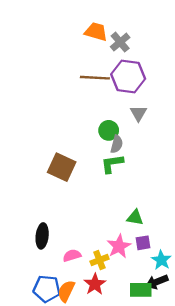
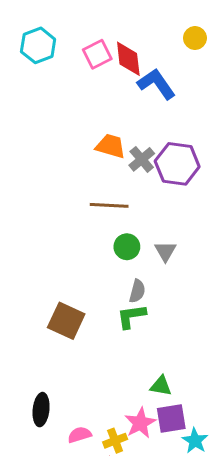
purple hexagon: (128, 76) -> (177, 164), moved
green circle: (109, 130) -> (127, 247), moved
purple square: (143, 243) -> (171, 418), size x1.5

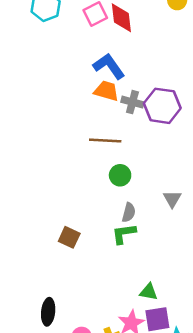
blue L-shape: (156, 84) -> (109, 66), moved
gray cross: (142, 159) -> (132, 102), turned -35
gray triangle: (165, 251) -> (172, 199), moved
brown square: (66, 321) -> (69, 237), size x0.7

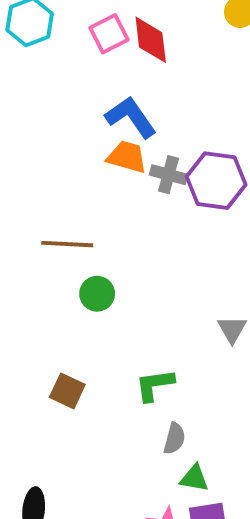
brown line: (105, 141) -> (67, 244), moved
green circle: (120, 175) -> (97, 294), moved
gray semicircle: (129, 212) -> (174, 439), moved

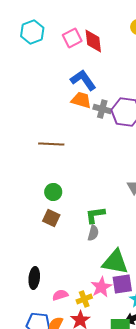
green circle: (97, 294) -> (53, 192), moved
gray semicircle: (174, 439) -> (93, 233), moved
green triangle: (194, 478) -> (115, 262), size x1.8

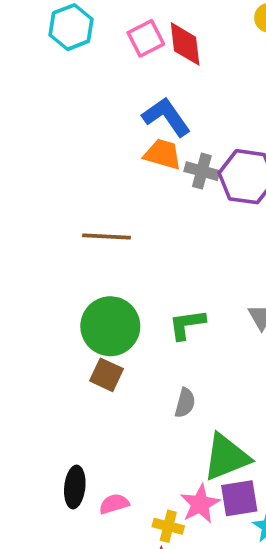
green circle: (53, 192) -> (110, 326), size x1.8
green L-shape: (95, 215) -> (187, 324), moved
green triangle: (115, 262) -> (226, 457), turned -32
pink semicircle: (60, 295) -> (114, 504), moved
yellow cross: (84, 299) -> (168, 526), turned 35

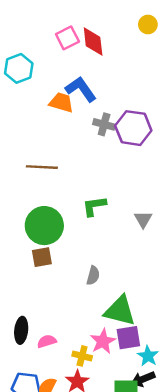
cyan hexagon: (71, 27) -> (19, 68), moved
orange trapezoid: (163, 154) -> (61, 102), moved
green L-shape: (187, 324) -> (94, 206), moved
brown square: (107, 375) -> (42, 257), turned -35
green triangle: (226, 457) -> (120, 311), turned 36

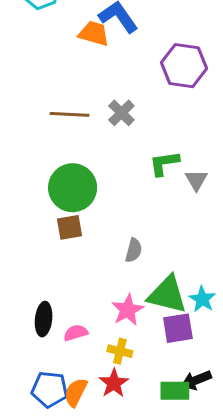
gray cross: (104, 124) -> (121, 113), moved, turned 30
green L-shape: (94, 206) -> (164, 163), moved
pink star: (103, 341) -> (128, 310), moved
cyan star: (148, 356) -> (202, 299), moved

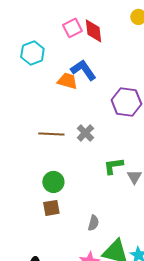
green circle: (73, 188) -> (53, 182), size x0.7

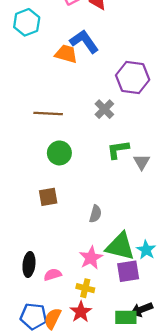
gray cross: (85, 133) -> (104, 109), moved
green circle: (53, 182) -> (59, 153), moved

